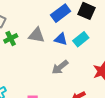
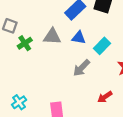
cyan rectangle: (81, 39) -> (102, 46), moved

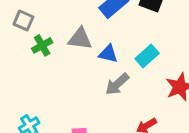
blue triangle: (79, 38) -> (108, 54), moved

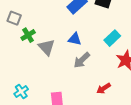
gray triangle: (80, 39) -> (46, 47), moved, turned 42
cyan rectangle: (147, 56) -> (112, 38), moved

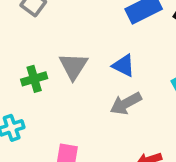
green cross: (28, 35) -> (34, 79), moved

